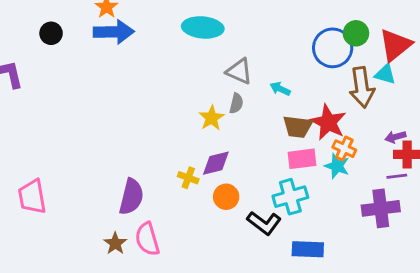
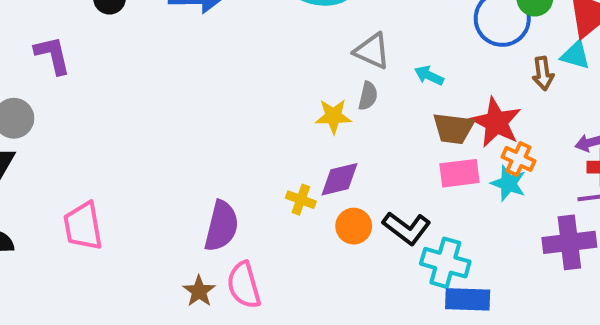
brown arrow: (362, 87) -> (543, 73), size x0.6
yellow star: (212, 118) -> (333, 116), turned 30
cyan cross: (290, 197) -> (445, 263), moved, turned 32
black L-shape: (264, 223) -> (407, 228), moved

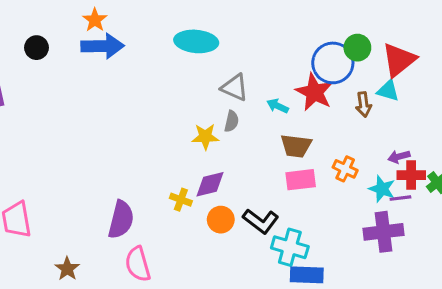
red star: (496, 122) -> (314, 92), moved
cyan star: (508, 183) -> (382, 189), moved
brown star: (199, 291) -> (67, 269), moved

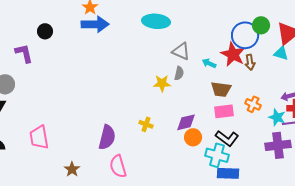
black circle: (36, 48) -> (45, 31), moved
brown arrow: (364, 104) -> (250, 62), moved
purple diamond: (210, 184) -> (186, 122), moved
orange circle: (221, 220) -> (193, 137), moved
black L-shape: (261, 221) -> (227, 138), moved

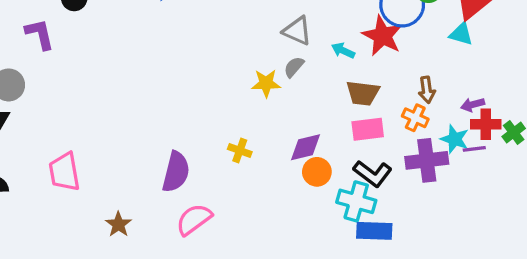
brown arrow: (250, 62) -> (427, 90), moved
gray semicircle: (179, 73) -> (294, 67), turned -152
purple cross: (278, 145) -> (427, 160), moved
pink semicircle: (118, 166) -> (194, 219), turned 70

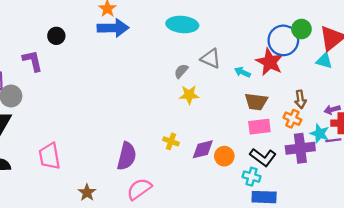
gray semicircle: (294, 67) -> (181, 71), moved
purple diamond: (305, 147) -> (203, 149), moved
cyan cross: (356, 201) -> (252, 177), size x0.7

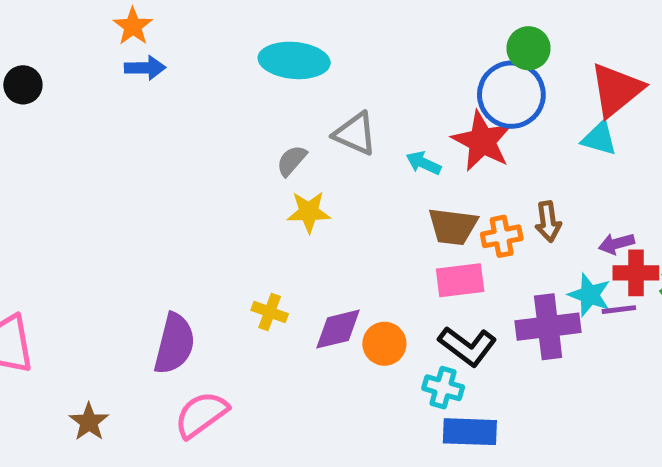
blue arrow: (113, 28) -> (145, 68), size x0.6
green circle: (301, 29) -> (529, 48), moved
orange cross: (292, 119) -> (502, 236), moved, turned -36

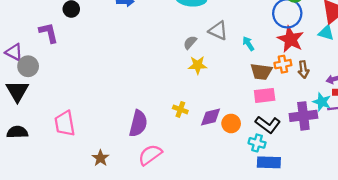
red star: (482, 141) -> (290, 39), moved
cyan arrow: (423, 163) -> (248, 44), turned 32
orange cross: (502, 236) -> (283, 64), moved

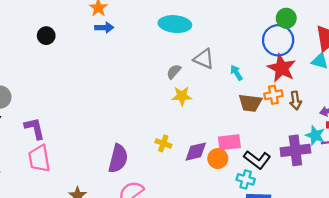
purple L-shape: (49, 33) -> (35, 128), moved
pink rectangle: (265, 95) -> (229, 142), moved

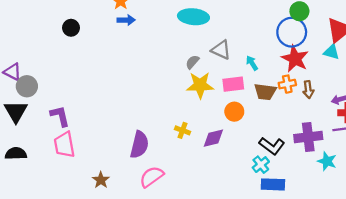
yellow star: (182, 96) -> (200, 85), size x1.4
cyan star: (315, 135) -> (327, 161), moved
pink rectangle: (229, 142) -> (233, 84), moved
orange circle: (218, 159) -> (234, 112), moved
cyan cross: (246, 179) -> (261, 165), turned 35

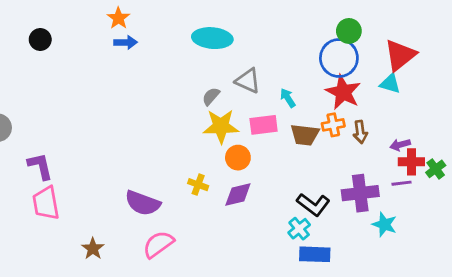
black circle: (71, 28) -> (40, 40), moved
orange circle: (234, 112) -> (238, 158), moved
purple semicircle: (139, 145) -> (143, 203), turned 96

